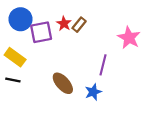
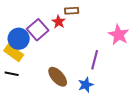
blue circle: (20, 19) -> (19, 39), moved
brown rectangle: (79, 25) -> (72, 11), moved, turned 48
purple square: (41, 32) -> (38, 30), turned -30

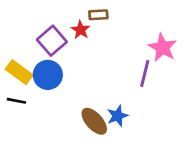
blue circle: (19, 39) -> (48, 75), moved
purple line: (95, 60) -> (145, 73), moved
brown ellipse: (58, 77) -> (94, 121), moved

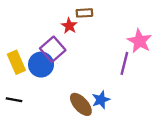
purple square: (52, 41) -> (53, 49), moved
yellow rectangle: (19, 72) -> (16, 62), turned 30
black line: (16, 101) -> (14, 100), moved

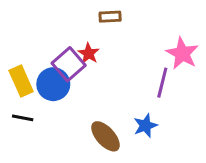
red star: (69, 26) -> (89, 53), moved
black line: (14, 100) -> (23, 118), moved
blue star: (101, 100) -> (145, 126), moved

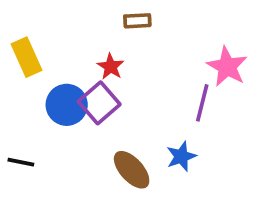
purple square: (69, 64) -> (99, 103), moved
yellow rectangle: (21, 81) -> (27, 57), moved
black line: (23, 118) -> (21, 162), moved

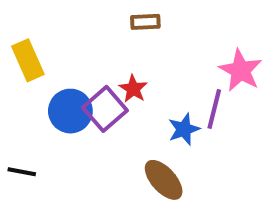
red star: (111, 67) -> (133, 89), moved
blue star: (181, 156) -> (184, 129), moved
brown ellipse: (132, 170) -> (164, 180), moved

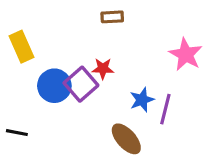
red star: (133, 89) -> (103, 69), turned -30
purple line: (214, 109) -> (165, 109), moved

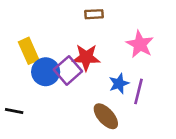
yellow rectangle: (22, 47) -> (29, 51), moved
pink star: (186, 54) -> (140, 44), moved
red star: (103, 69) -> (86, 57), size x1.5

